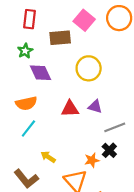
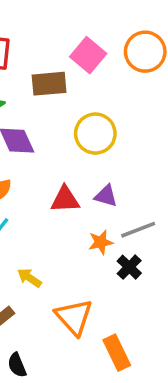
orange star: (92, 160) -> (101, 242), moved

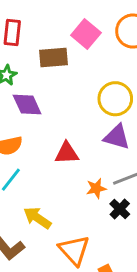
yellow circle: (95, 134) -> (115, 99), moved
purple triangle: (106, 196) -> (117, 137), moved, size x1.4
yellow arrow: (29, 278) -> (37, 218), size x1.4

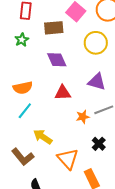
yellow circle: (115, 99) -> (96, 43), moved
purple diamond: (27, 105) -> (57, 60), moved
black cross: (120, 209) -> (99, 144), moved

